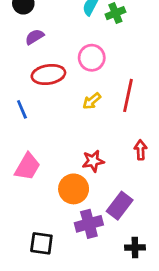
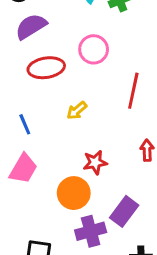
purple semicircle: (34, 37) -> (31, 26), size x1.5
yellow arrow: (92, 101) -> (77, 111), moved
blue line: (22, 109) -> (25, 124), moved

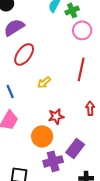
pink circle: (94, 49) -> (82, 30), moved
red ellipse: (46, 68) -> (24, 54), turned -45

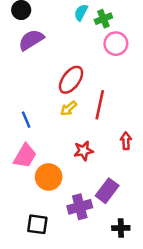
red ellipse: (24, 54) -> (71, 80), moved
red line: (81, 69) -> (100, 105), moved
orange circle: (42, 136) -> (49, 177), moved

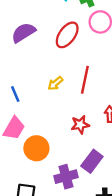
purple semicircle: (31, 40) -> (23, 33), moved
red ellipse: (71, 80) -> (67, 35), moved
red star: (83, 151) -> (80, 125), moved

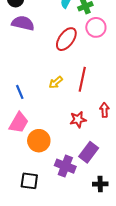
purple semicircle: (23, 33) -> (23, 23), moved, turned 45
purple cross: (66, 177) -> (65, 166), turned 36

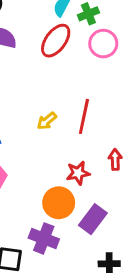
red ellipse: (66, 39) -> (56, 41), moved
orange circle: (39, 141) -> (59, 203), moved
purple cross: (65, 166) -> (44, 238), moved

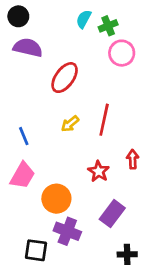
red ellipse: (56, 41) -> (65, 78), moved
red star: (78, 173) -> (99, 171), turned -30
orange circle: (59, 203) -> (56, 199), moved

